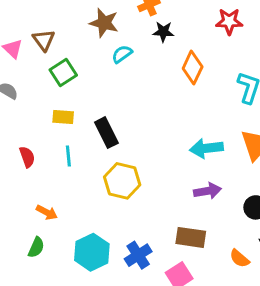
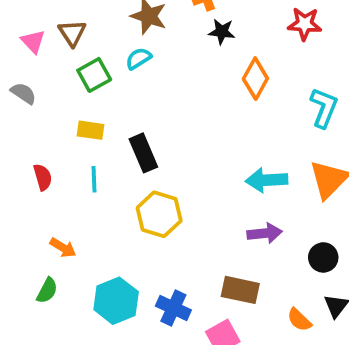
cyan semicircle: (122, 54) -> (138, 59), moved
blue cross: (138, 255) -> (173, 308), turned -36

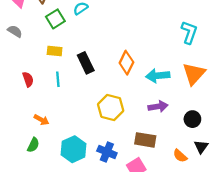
orange diamond: (255, 79) -> (126, 63), moved
yellow hexagon: (159, 214) -> (111, 107), moved

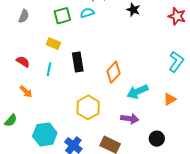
gray semicircle: (15, 31) -> (24, 16), turned 64
orange triangle: (194, 74) -> (170, 99), size x0.6
cyan arrow: (158, 76) -> (138, 92), turned -35
red semicircle: (28, 79) -> (23, 62), turned -56
orange arrow: (41, 120) -> (26, 92), moved

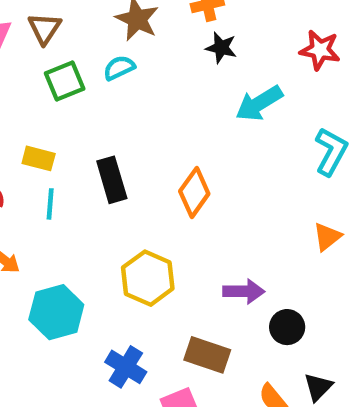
yellow rectangle: (53, 44) -> (39, 158), moved
cyan arrow: (138, 92) -> (259, 103), moved
cyan hexagon: (45, 134) -> (56, 312), moved
black circle: (157, 139) -> (287, 327), moved

